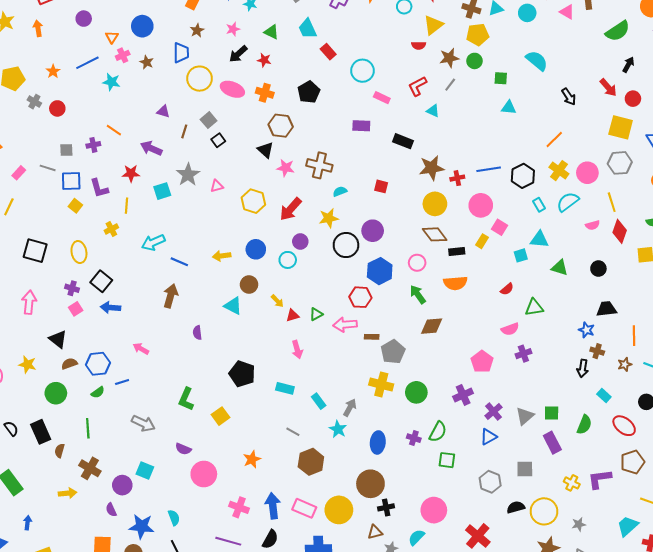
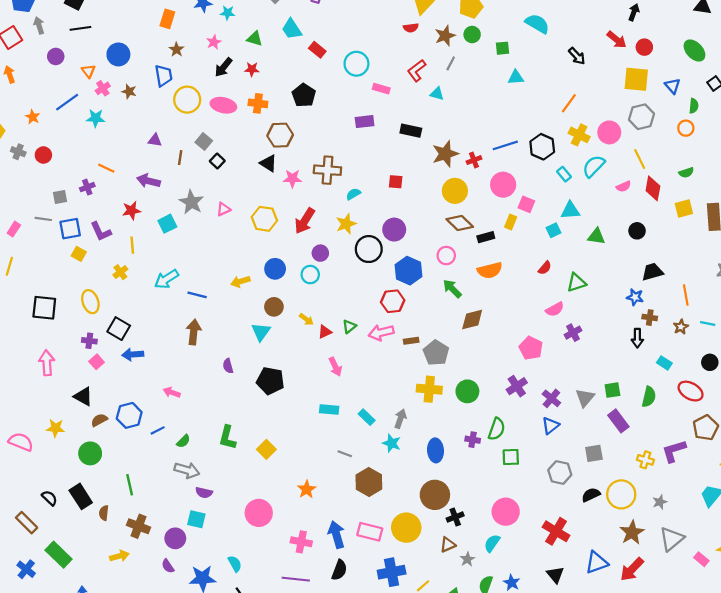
cyan triangle: (233, 306) -> (261, 332), turned 48
black pentagon: (242, 374) -> (270, 381), moved
green semicircle: (98, 392) -> (183, 441), moved
purple semicircle: (183, 449) -> (204, 493), moved

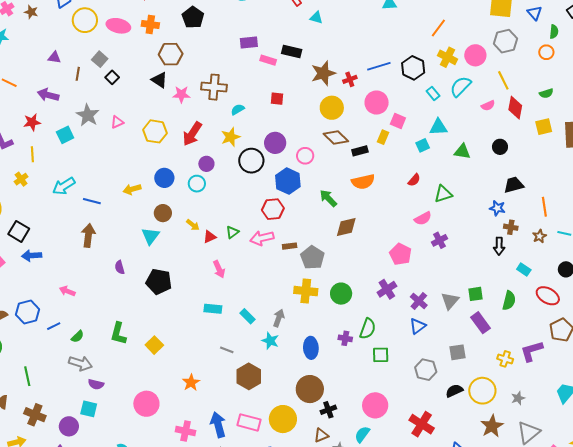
pink rectangle: (381, 89) -> (268, 60), moved
pink circle: (446, 256) -> (305, 156), moved

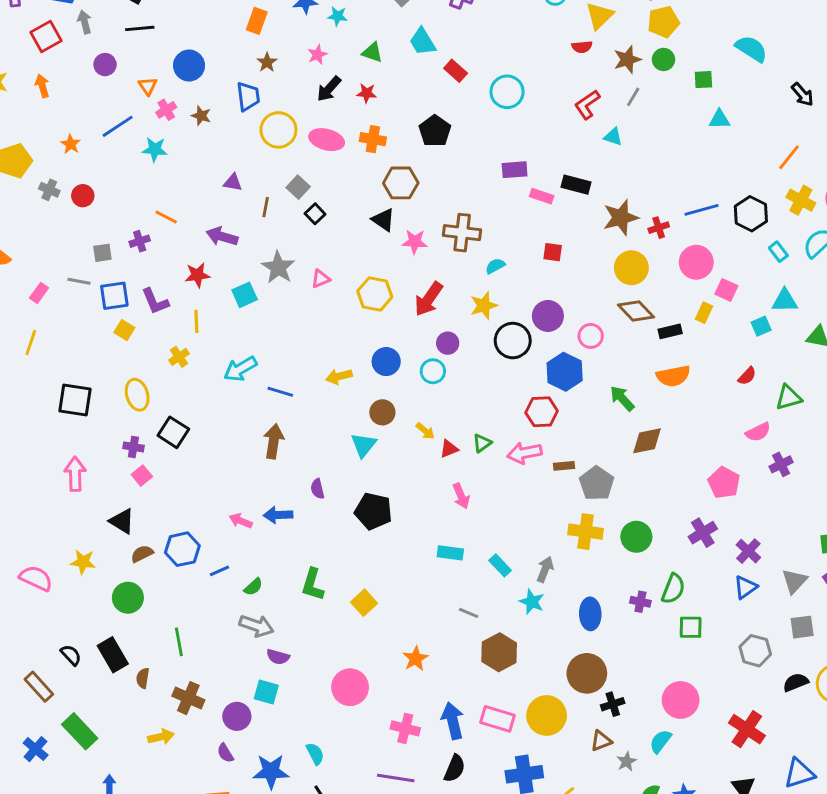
blue arrow: (32, 256) -> (278, 515), moved
gray triangle: (450, 301) -> (794, 581), moved

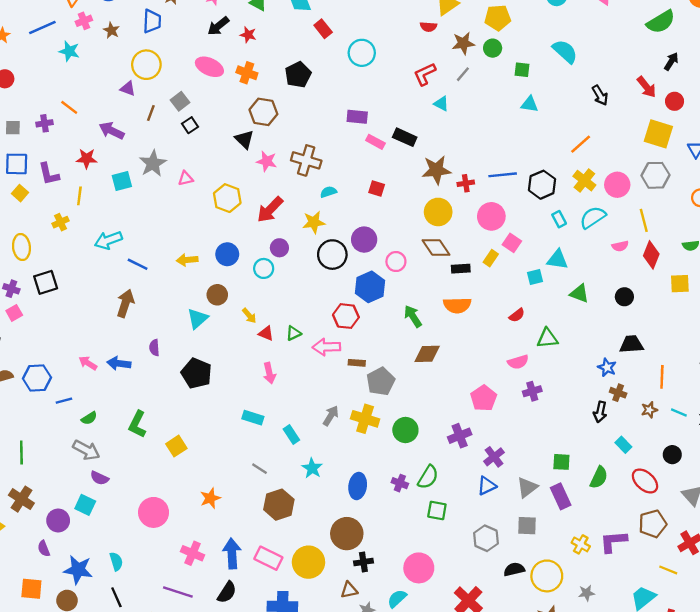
yellow circle: (278, 130) -> (146, 65), moved
black square: (173, 432) -> (46, 282), turned 30
red triangle: (449, 449) -> (266, 333), turned 35
gray arrow: (545, 569) -> (331, 416), moved

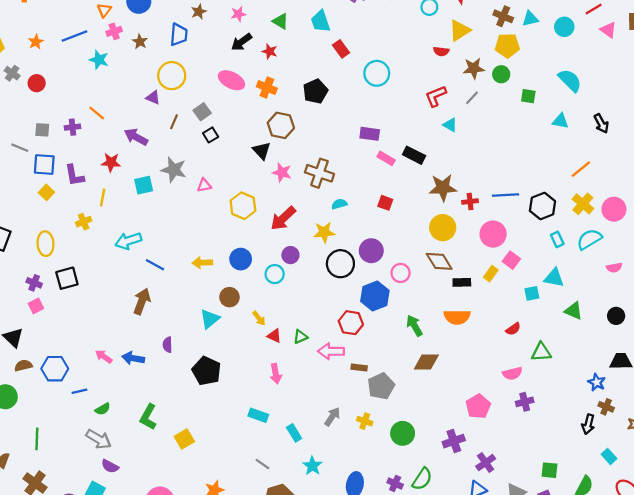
cyan triangle: (530, 104) -> (561, 121), moved
gray star: (153, 163) -> (174, 170), turned -30
yellow cross: (365, 419) -> (365, 421), size x0.6

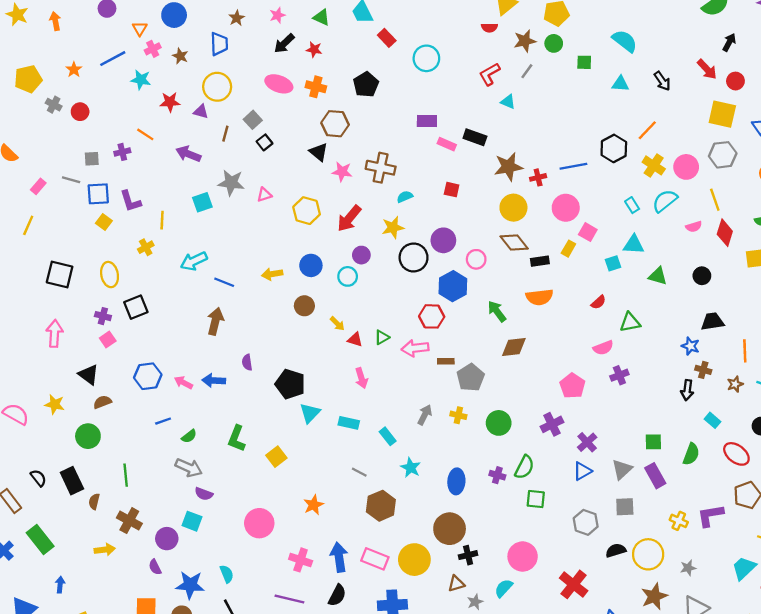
red star: (111, 162) -> (170, 102), moved
black hexagon: (542, 206) -> (614, 148), moved
cyan triangle: (210, 319) -> (310, 413), moved
blue hexagon: (55, 369) -> (148, 376), moved

